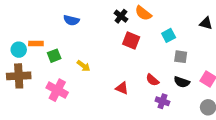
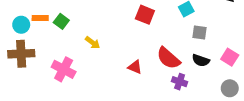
green square: (54, 56) -> (61, 21), moved, turned -32
red semicircle: (152, 80) -> (168, 58), size x1.6

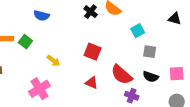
red square: (145, 15) -> (93, 52), moved
pink square: (230, 57) -> (177, 74), turned -35
pink cross: (64, 69) -> (39, 89), moved, turned 30

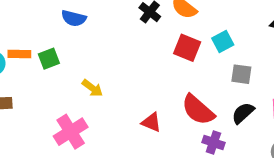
green square: (25, 42) -> (49, 59), turned 32
red square: (93, 52) -> (187, 48), moved
black semicircle: (151, 77) -> (243, 113), turned 119

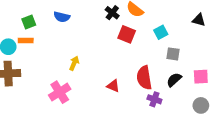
red square: (187, 48) -> (127, 34), moved
green square: (49, 59) -> (29, 22), moved
yellow arrow: (92, 88) -> (74, 63), turned -104
red semicircle: (198, 110) -> (144, 78), turned 40

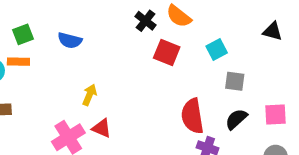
blue semicircle: (62, 17) -> (70, 40), moved
red triangle: (113, 86) -> (102, 128), moved

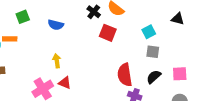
green square: (23, 34) -> (23, 17), moved
blue semicircle: (70, 40) -> (56, 25), moved
cyan square: (217, 49) -> (149, 32), moved
yellow arrow: (90, 95) -> (57, 61), turned -32

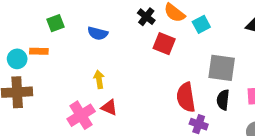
cyan square: (149, 32) -> (201, 24), moved
gray square: (153, 52) -> (222, 68), size x1.6
black semicircle: (154, 77) -> (223, 100), turned -42

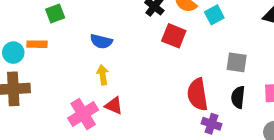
blue semicircle: (98, 33) -> (101, 41), moved
gray square: (222, 68) -> (237, 62), size x0.7

